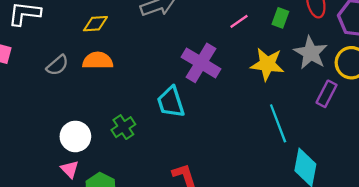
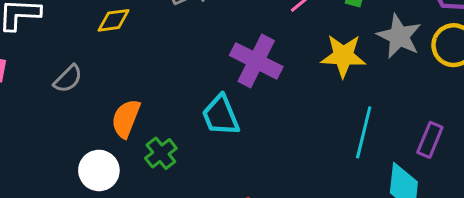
orange semicircle: (98, 61) -> (126, 118), moved, turned -64
purple rectangle: (327, 94) -> (430, 140), moved
cyan line: (278, 123) -> (364, 132), turned 39

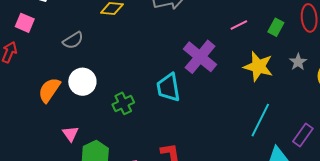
gray star: (399, 36) -> (298, 62), size x0.6
orange semicircle: (126, 118) -> (49, 90), moved
white circle: (99, 170) -> (82, 82), moved

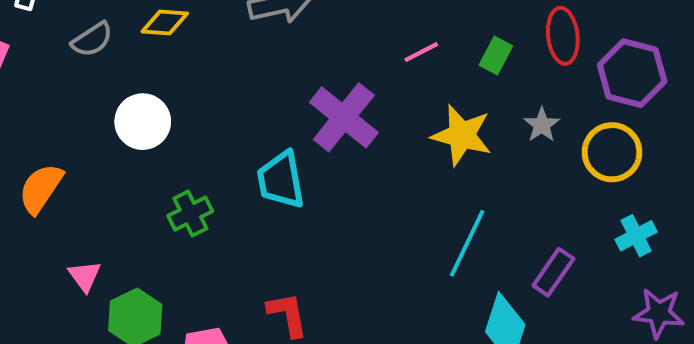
gray semicircle: (73, 40) -> (92, 40), moved
white circle: (82, 82) -> (143, 122), moved

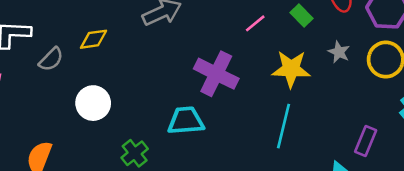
green rectangle: (496, 55) -> (302, 15), turned -60
cyan trapezoid: (281, 180) -> (186, 121), turned 108
cyan line: (467, 243) -> (283, 126), moved

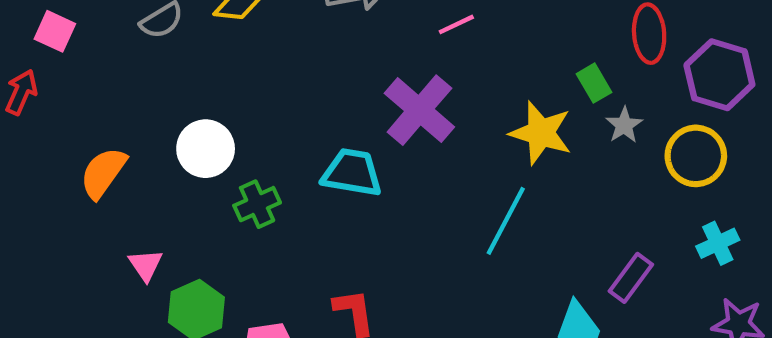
green rectangle: (302, 15) -> (594, 83), moved
pink line: (255, 23) -> (456, 24), moved
white circle: (93, 103) -> (206, 149), moved

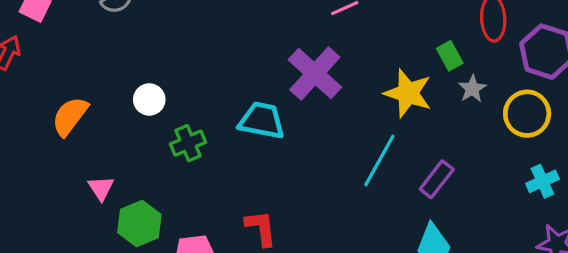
white circle: (206, 149) -> (149, 99), size x0.7
purple rectangle: (631, 278) -> (437, 179), moved

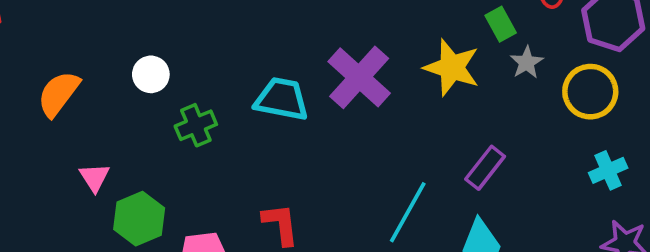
purple cross: (315, 74) -> (359, 77), moved
cyan line: (379, 160) -> (408, 212), moved

